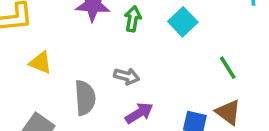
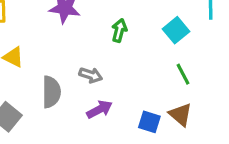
green arrow: (133, 19) -> (119, 30), moved
cyan square: (183, 22) -> (176, 30), moved

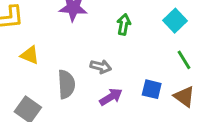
blue square: (149, 122) -> (152, 89), moved

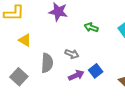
green arrow: (124, 24) -> (91, 27), turned -88
blue square: (152, 89) -> (96, 71), moved, turned 32

